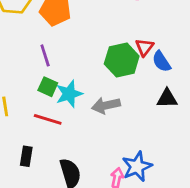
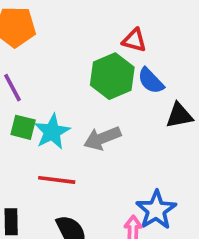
red triangle: (144, 47) -> (134, 40), moved, turned -42
blue semicircle: (161, 62) -> (151, 81), moved
red line: (48, 119) -> (57, 180), moved

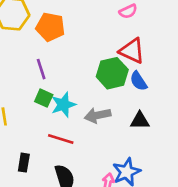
red triangle: (134, 40) -> (132, 51), size x1.5
black triangle: (179, 115) -> (140, 121), moved

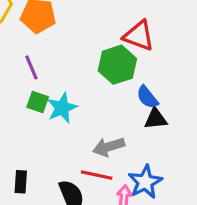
blue semicircle: (139, 81) -> (147, 97), moved
gray arrow: (98, 115) -> (109, 147), moved
red line: (61, 139) -> (97, 175), moved

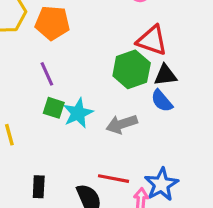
black triangle: (156, 119) -> (165, 75), moved
gray arrow: (109, 147) -> (122, 124), moved

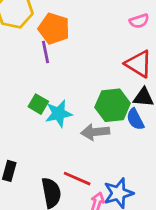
green hexagon: (132, 69) -> (113, 105), moved
purple line: (47, 74) -> (46, 52), moved

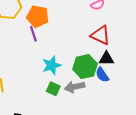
green square: (38, 104) -> (53, 89), moved
cyan star: (59, 114) -> (51, 65), moved

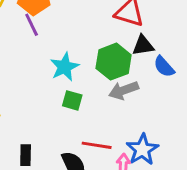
blue semicircle: (102, 75) -> (164, 67), moved
gray arrow: (75, 87) -> (124, 90), moved

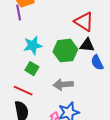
gray arrow: (124, 90) -> (63, 85), moved
red line: (97, 145) -> (23, 91), moved

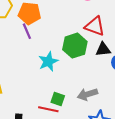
green hexagon: (65, 51) -> (75, 46), moved
green square: (32, 69) -> (58, 99), moved

